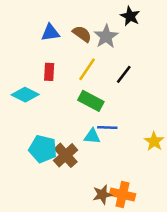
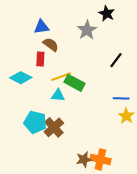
brown semicircle: (82, 34) -> (51, 45), moved
yellow line: (87, 69) -> (61, 77), moved, turned 36
black line: (124, 74) -> (116, 60), moved
blue line: (107, 127) -> (121, 98), moved
cyan triangle: (92, 136) -> (58, 95), moved

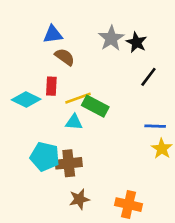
black star: (107, 13) -> (136, 42), moved
red rectangle: (40, 59) -> (51, 86), moved
brown cross: (54, 127) -> (69, 163), turned 36
brown star: (84, 159) -> (79, 199), moved

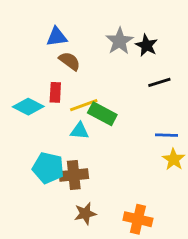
black line: (148, 77) -> (159, 82), turned 36

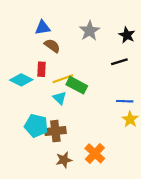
black star: (146, 45) -> (127, 35), moved
cyan triangle: (80, 131) -> (60, 98), turned 40
orange cross: (138, 219) -> (95, 153), moved, turned 30

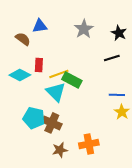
brown semicircle: (52, 46) -> (23, 39), moved
cyan triangle: (60, 98) -> (56, 92), size x1.5
brown cross: (55, 131) -> (52, 123), turned 30
orange cross: (95, 153) -> (89, 144), turned 36

